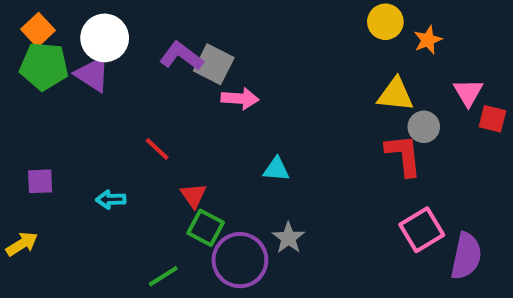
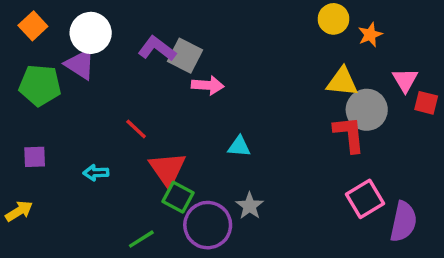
green pentagon: (44, 66) -> (40, 85), moved
gray circle: (424, 127) -> (367, 110), size x1.5
red triangle: (194, 195) -> (168, 169), size x1.6

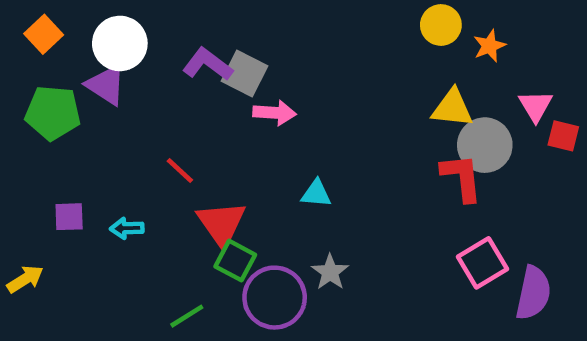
purple square: (35, 157) -> (69, 217), moved

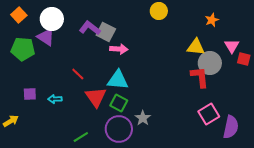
yellow circle: (441, 25) -> (159, 11), moved
cyan triangle: (316, 194) -> (118, 80), moved, size x1.6
green square: (235, 261) -> (119, 103), moved

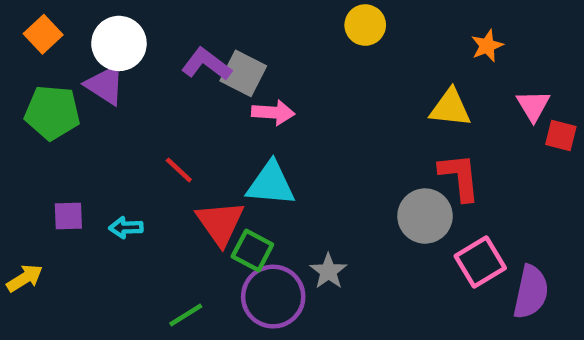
gray circle: (210, 63) -> (425, 216), moved
green square: (119, 103) -> (252, 251), moved

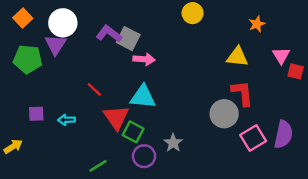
purple triangle: (105, 85) -> (56, 45), turned 30
purple semicircle: (531, 292) -> (283, 134), moved
purple circle: (273, 297) -> (144, 156), size x0.7

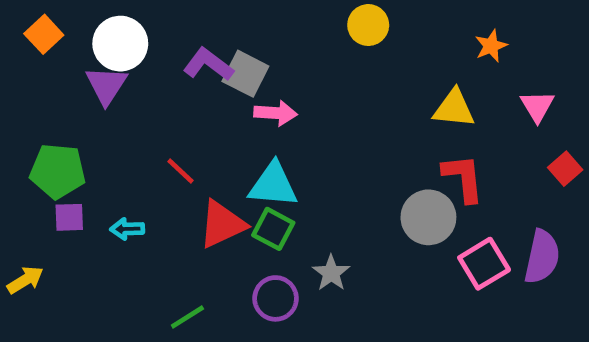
green pentagon: (28, 59) -> (58, 171), moved
red square: (296, 71) -> (565, 169), moved, turned 35
red triangle: (116, 117) -> (222, 224), turned 40
green square: (133, 132) -> (273, 229), moved

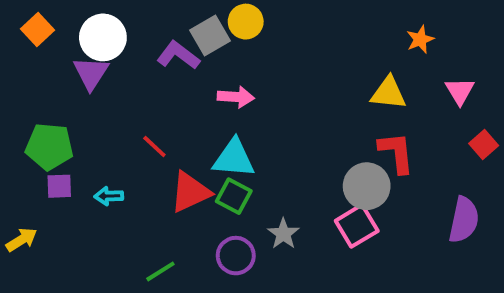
yellow circle: (368, 25) -> (246, 22), moved
gray square: (245, 74) -> (210, 35), moved, turned 33
pink square: (484, 264) -> (357, 226), moved

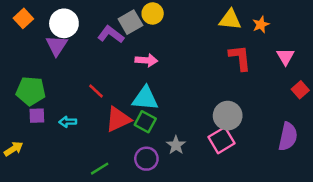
yellow triangle: (388, 93) -> (230, 20), moved
red L-shape: (396, 152) -> (240, 58), moved

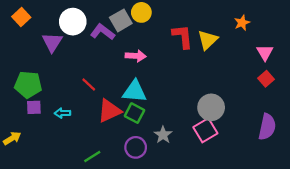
yellow triangle: (230, 20) -> (208, 40), moved, turned -50
white circle: (64, 23) -> (73, 22), moved
red L-shape: (240, 58) -> (183, 36), moved
red square: (300, 90) -> (266, 79), moved

